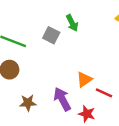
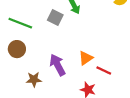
purple arrow: (62, 99) -> (58, 65), moved

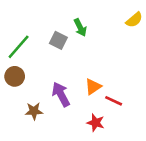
green line: (20, 23) -> (19, 47), turned -70

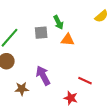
gray square: (58, 40) -> (41, 33), turned -32
orange triangle: (93, 87) -> (68, 40), moved, turned 40

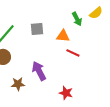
green arrow: (58, 22) -> (77, 19), moved
red line: (85, 81) -> (73, 53), moved

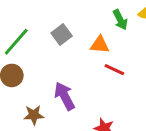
gray square: (37, 29) -> (62, 34), turned -32

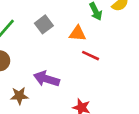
purple arrow: (65, 96) -> (46, 79), turned -45

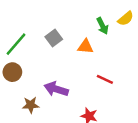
red line: (91, 56) -> (105, 79), moved

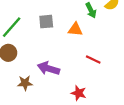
gray square: (54, 38) -> (46, 22), turned 32

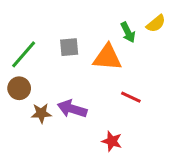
orange triangle: (75, 29) -> (107, 57), size x1.5
brown star: (25, 83) -> (41, 113), moved

